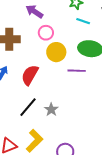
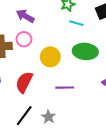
pink circle: (46, 33) -> (24, 39), moved
purple line: (77, 71) -> (65, 88), moved

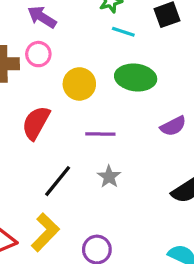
black line: (24, 116) -> (58, 181), moved
gray star: (48, 117) -> (109, 177), moved

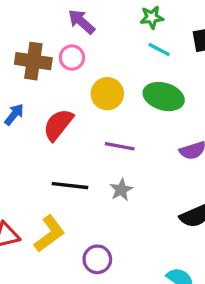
black line: (58, 181) -> (70, 186), turned 48

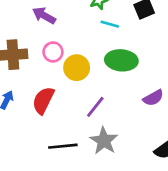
pink circle: (72, 58) -> (53, 52), moved
purple line: (120, 146) -> (95, 107), turned -50
gray star: (121, 190) -> (104, 141), size x1.5

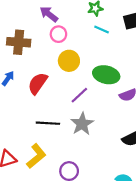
pink circle: (53, 52) -> (58, 34), moved
green ellipse: (121, 60) -> (106, 75), moved

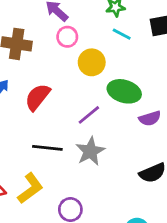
yellow circle: (69, 61) -> (92, 62), moved

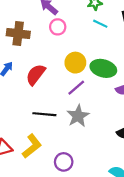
yellow circle: (92, 62) -> (75, 63), moved

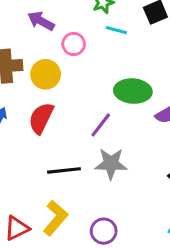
pink circle: (58, 27) -> (74, 44), moved
yellow circle: (75, 63) -> (46, 74), moved
gray star: (78, 116) -> (111, 164), turned -30

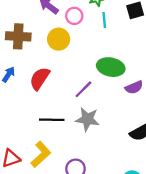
cyan line: (116, 30) -> (104, 20), turned 63
pink circle: (74, 44) -> (74, 16), moved
yellow circle: (46, 74) -> (59, 39), moved

